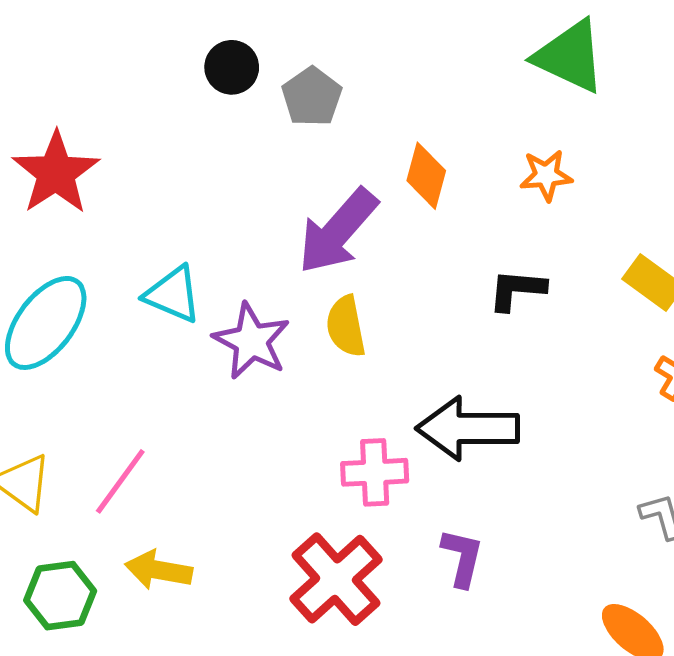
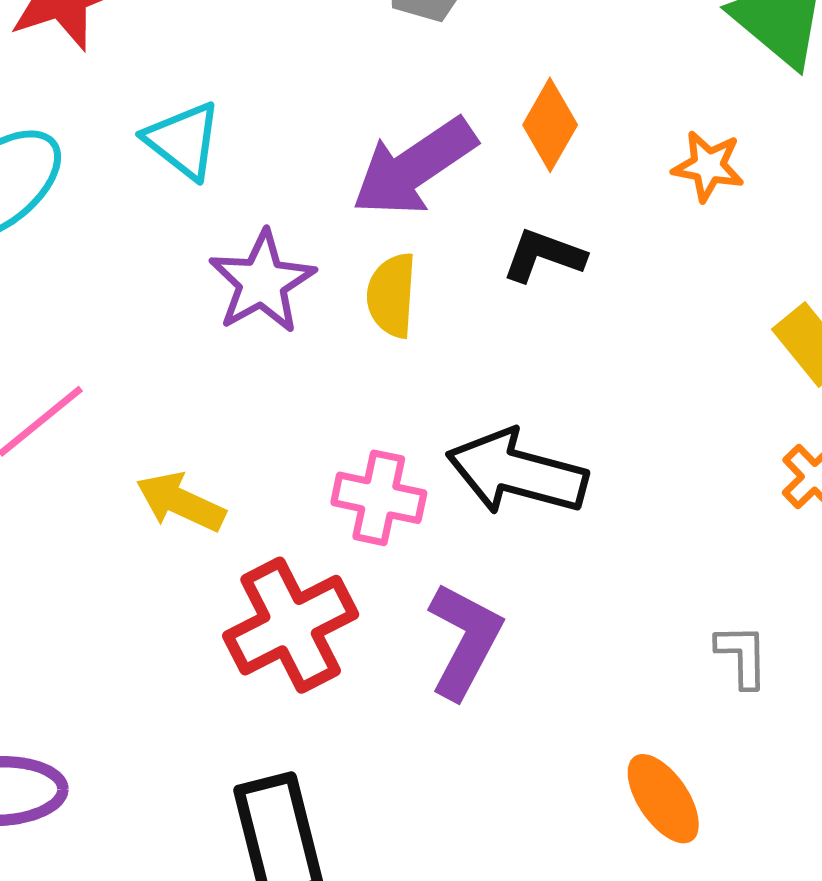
black L-shape: (517, 290) -> (544, 256), moved
cyan triangle: (173, 294) -> (183, 140), moved
purple L-shape: (462, 557) -> (465, 641), size x1.4
yellow arrow: (159, 570) -> (181, 502), moved

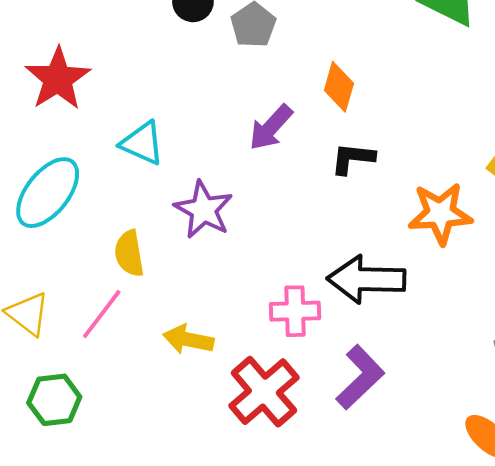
orange star: (708, 166) -> (440, 214), moved, size x1.6
purple arrow: (414, 167) -> (271, 127), size x0.7
yellow semicircle: (392, 295) -> (129, 253), moved
purple L-shape: (465, 641) -> (360, 377), turned 32

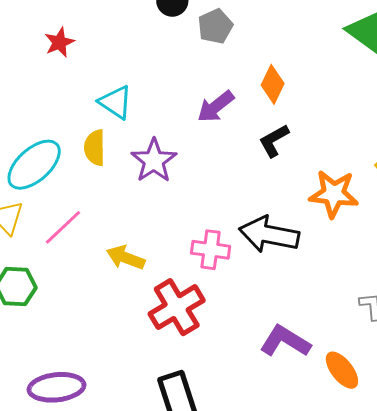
red star: (58, 79) -> (59, 42), size x0.6
black L-shape: (353, 158) -> (274, 141), turned -45
cyan ellipse: (48, 193) -> (34, 165), moved
yellow semicircle: (129, 253) -> (95, 148), moved
purple L-shape: (360, 377) -> (285, 341), moved, turned -114

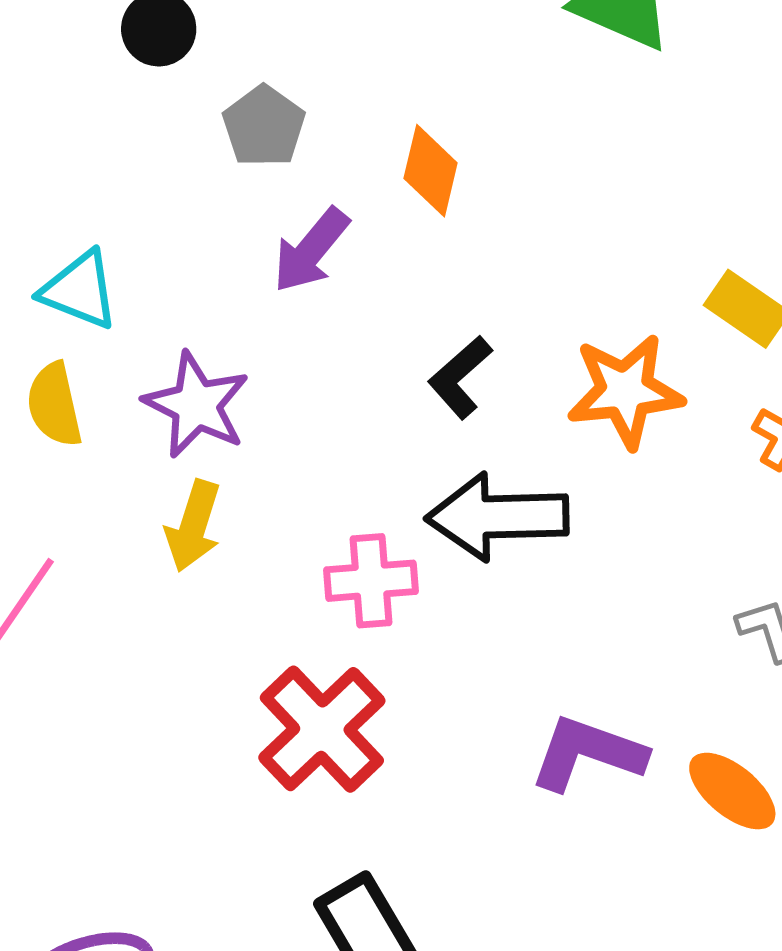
gray pentagon: (215, 26) -> (264, 126), moved
black L-shape: (274, 141) -> (460, 377), moved
yellow arrow: (126, 258) -> (193, 526), moved, turned -81

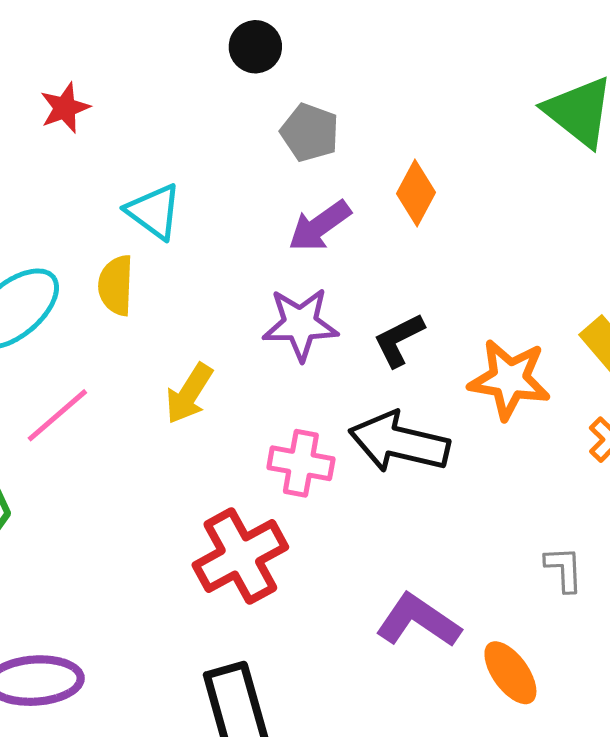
gray pentagon: (264, 126) -> (310, 132), turned -30
purple star: (196, 405) -> (300, 324), moved, turned 30

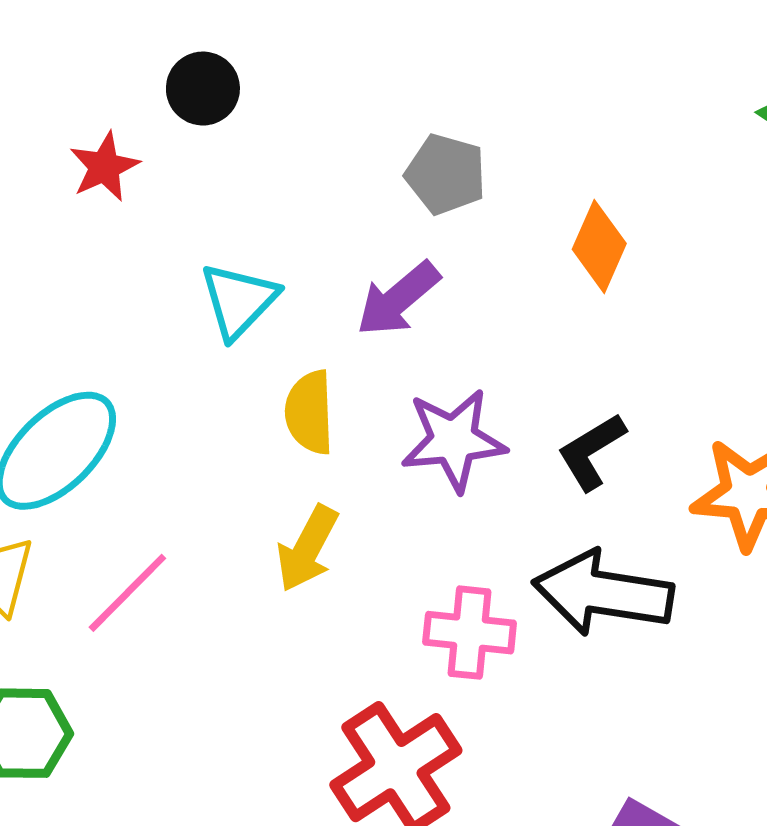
black circle: (255, 47) -> (203, 89), moved
cyan triangle: (154, 211) -> (239, 300), turned 42
purple arrow: (320, 226) -> (398, 299), moved
yellow semicircle: (116, 285) -> (309, 412), moved

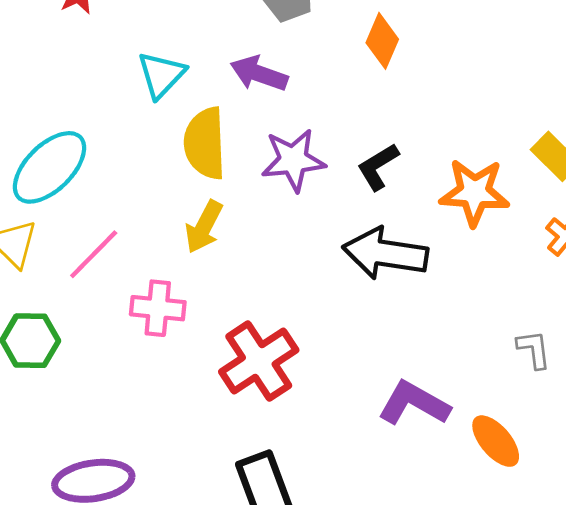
purple arrow: (398, 299) -> (259, 74), turned 60
yellow semicircle: (309, 412) -> (205, 143), size x1.4
pink cross: (470, 633) -> (158, 308), moved

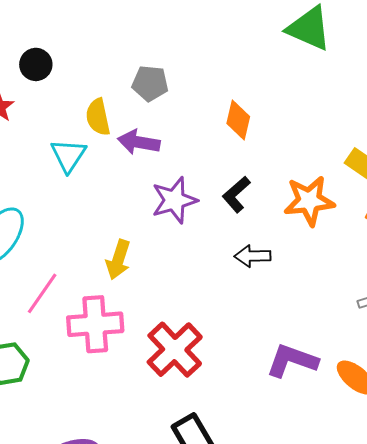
orange diamond: (382, 41) -> (238, 120), moved
yellow semicircle: (205, 143) -> (98, 117), moved, size x0.7
black arrow: (385, 253) -> (253, 256), size x0.6
pink cross: (158, 308) -> (95, 324), size x1.4

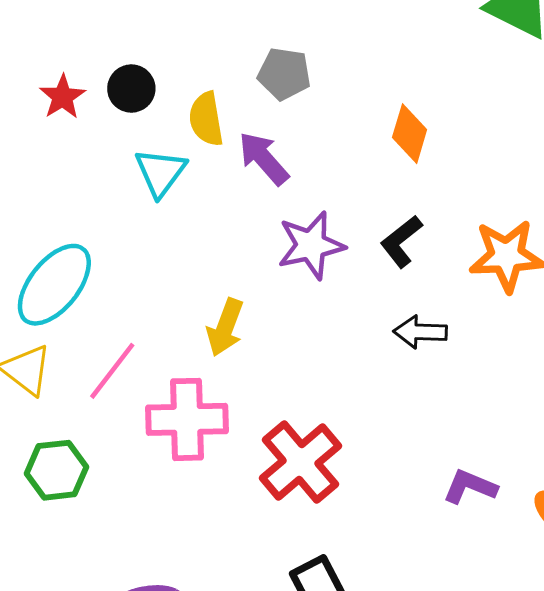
black circle: (36, 64) -> (131, 89), moved
purple arrow: (139, 142) -> (264, 158), turned 36
purple L-shape: (292, 361) -> (470, 487), size x0.7

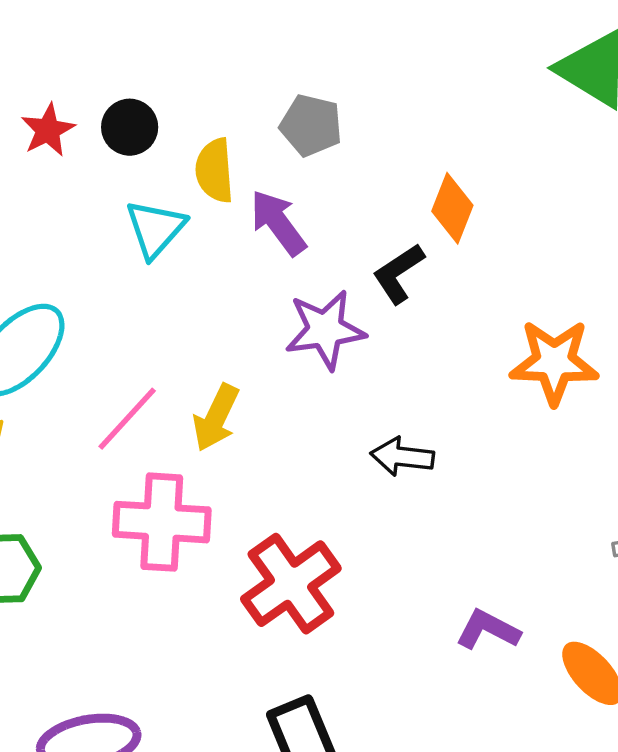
black L-shape: (401, 241) -> (399, 274), moved
black arrow: (420, 332) -> (402, 457), moved
pink line: (112, 371) -> (127, 419), moved

